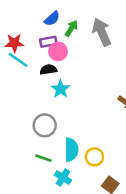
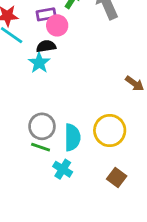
cyan star: (60, 89) -> (39, 63), moved
gray circle: (45, 125) -> (42, 126), moved
yellow circle: (94, 157) -> (110, 131), moved, size x1.5

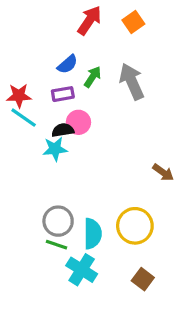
pink circle: (57, 25) -> (78, 122), moved
cyan star: (39, 63) -> (55, 149), turned 30
cyan cross: (63, 169) -> (82, 270), size x1.4

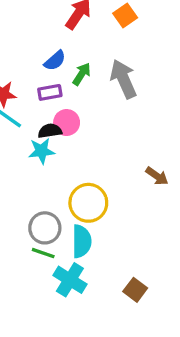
yellow circle: (135, 226) -> (88, 203), moved

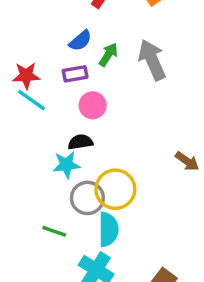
black semicircle: (50, 131) -> (80, 142), moved
cyan star: (41, 151) -> (66, 165), moved
gray circle: (45, 228) -> (87, 198), moved
green line: (43, 253) -> (54, 231), moved

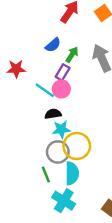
purple rectangle: (75, 74) -> (63, 72), moved, turned -49
cyan line: (31, 100) -> (45, 90), moved
cyan star: (66, 165) -> (61, 129), moved
green line: (54, 231) -> (46, 175), moved, turned 49

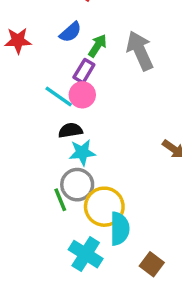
red star: (16, 69) -> (18, 41), moved
yellow circle: (77, 146) -> (104, 207), moved
cyan semicircle: (72, 173) -> (120, 229), moved
green line: (46, 175) -> (60, 200), moved

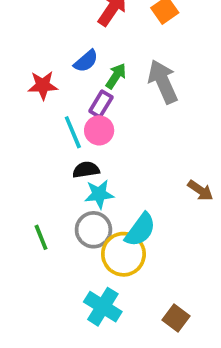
red star: (18, 41) -> (43, 85), moved
cyan line: (59, 96) -> (73, 132), turned 32
green line: (60, 200) -> (41, 237), moved
cyan semicircle: (120, 229) -> (140, 230), moved, turned 36

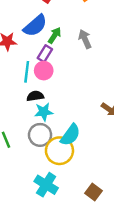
blue semicircle: (86, 61) -> (35, 26), size x1.5
gray arrow: (163, 82) -> (85, 39), size x0.7
cyan line: (73, 132) -> (27, 72), turned 30

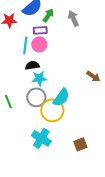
purple rectangle: (45, 54) -> (40, 30), turned 56
brown square: (93, 192) -> (80, 144), turned 32

